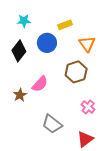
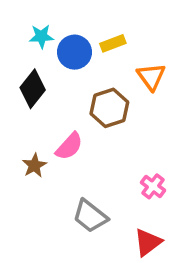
blue circle: (47, 43) -> (74, 52), moved
brown hexagon: (76, 72) -> (109, 108), moved

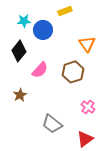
yellow rectangle: (113, 43) -> (65, 11), moved
brown hexagon: (109, 108) -> (73, 72), moved
pink semicircle: (69, 146) -> (40, 70), moved

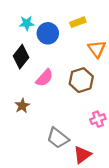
yellow rectangle: (65, 11) -> (78, 22), moved
pink cross: (88, 107) -> (98, 119), turned 32
red triangle: (85, 139) -> (82, 155), moved

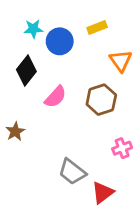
brown star: (22, 106) -> (15, 132), moved

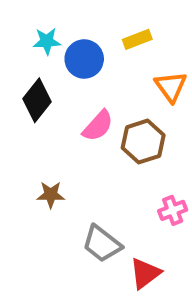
pink semicircle: (55, 97) -> (98, 126), moved
brown star: (15, 132) -> (51, 195), moved, turned 30

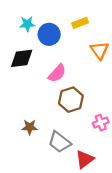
black diamond: (37, 100) -> (22, 58), turned 45
brown hexagon: (143, 142) -> (71, 100), moved
brown star: (51, 195) -> (30, 127), moved

